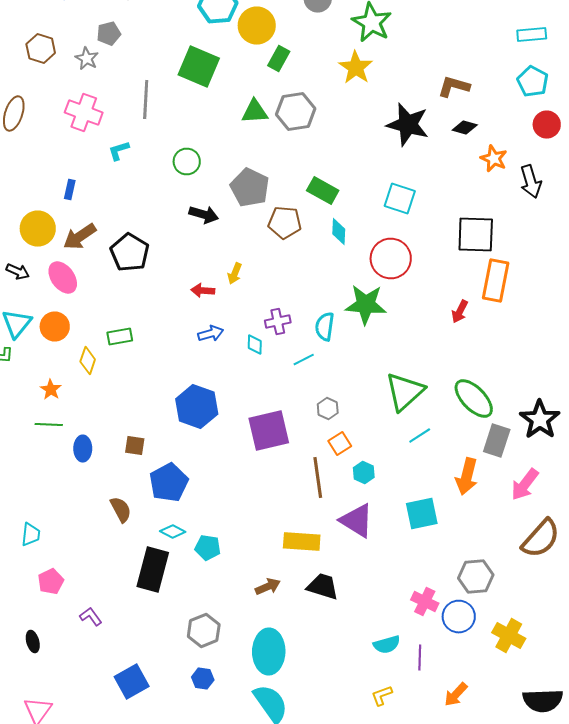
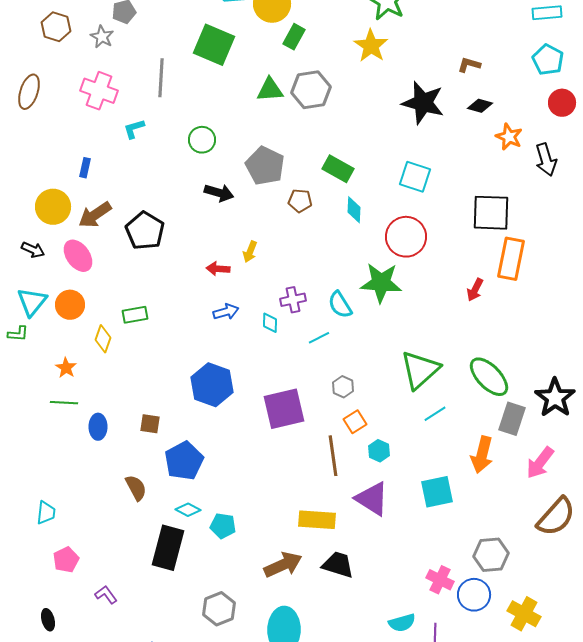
brown L-shape: (454, 86) -> (469, 65), size x0.7
brown pentagon: (285, 222) -> (300, 201), size x0.7
cyan semicircle: (325, 326) -> (340, 305), turned -40
brown arrow: (268, 586) -> (283, 565), size x1.5

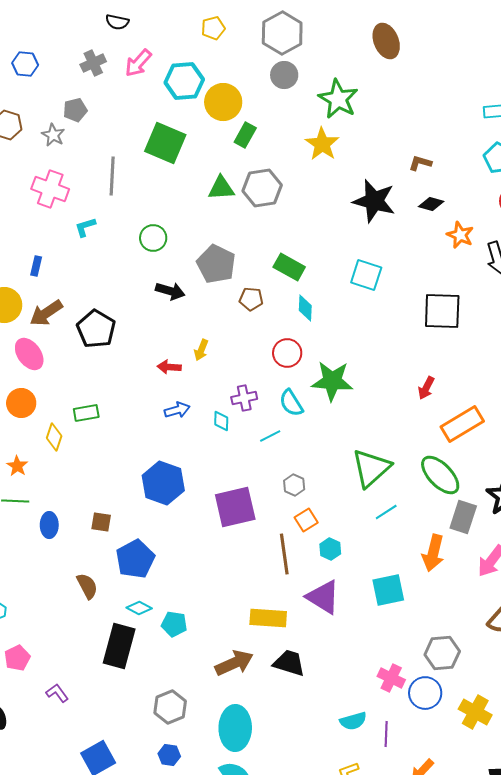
red circle: (406, 237) -> (287, 353), moved, size x0.7
orange rectangle: (511, 259) -> (462, 424), moved, turned 48

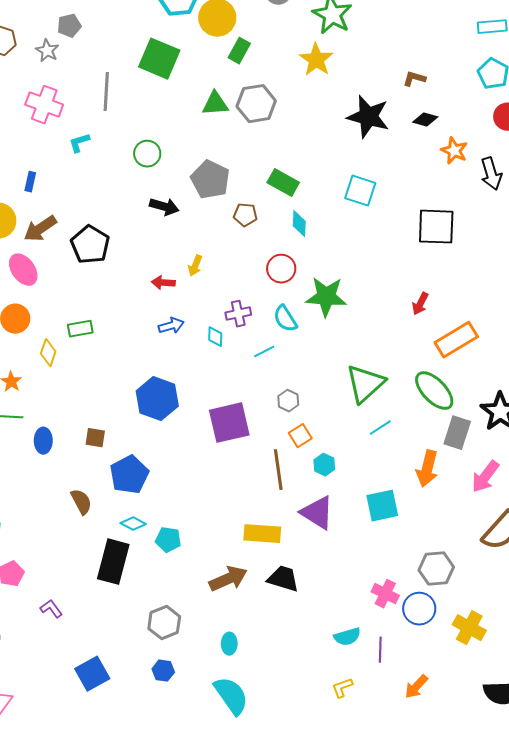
cyan ellipse: (235, 728) -> (229, 644), size x0.5

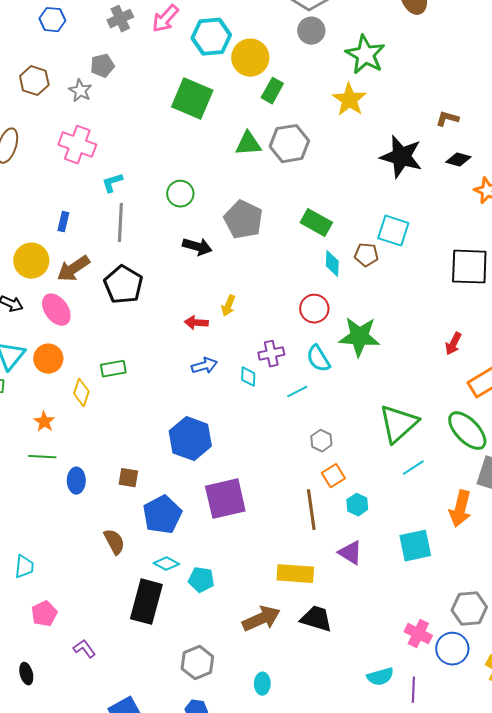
gray line: (106, 92) -> (120, 223), moved
brown pentagon: (245, 215) -> (366, 255), moved
purple square: (229, 423) -> (225, 499), moved
purple triangle: (317, 513) -> (350, 553), size x0.7

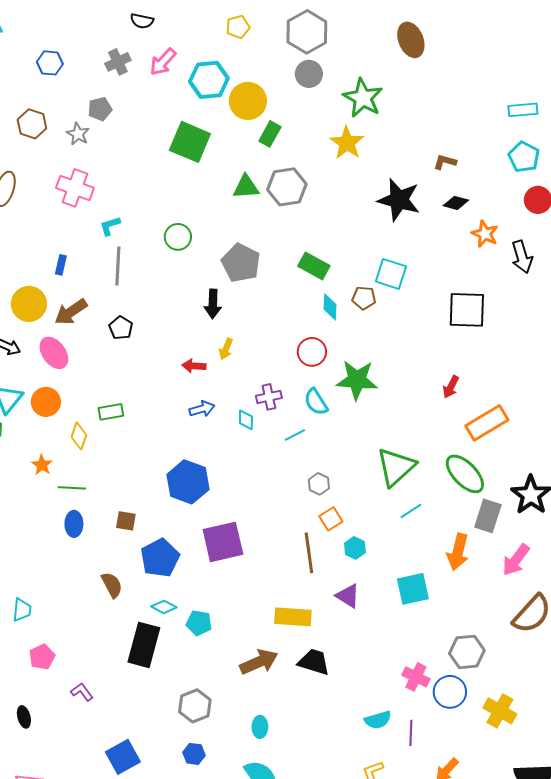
black arrow: (197, 247) -> (213, 304), moved, turned 76
black pentagon: (123, 285) -> (121, 328), size x0.6
green line: (42, 457) -> (72, 488), moved

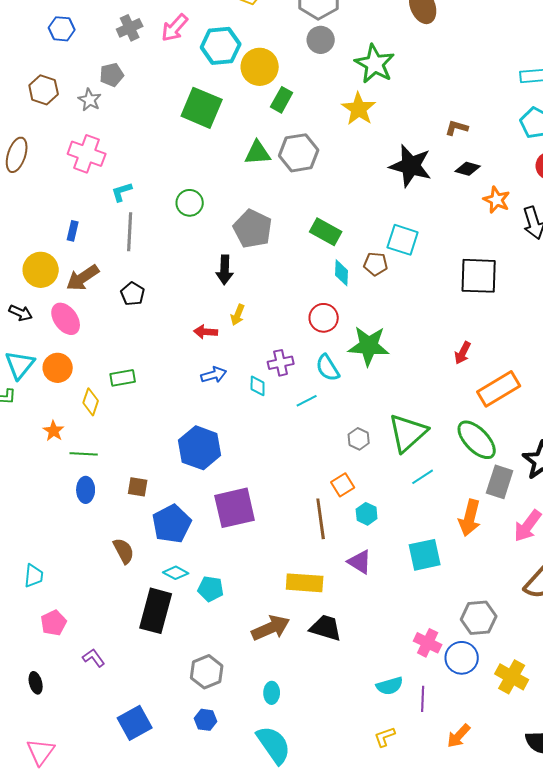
gray hexagon: (319, 484) -> (359, 439), moved

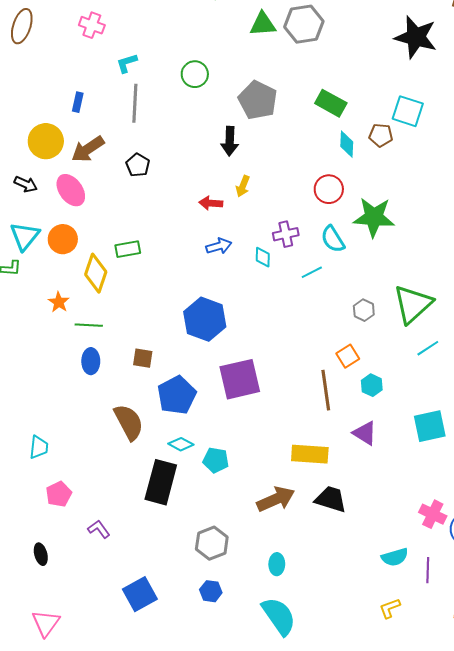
pink cross: (87, 154) -> (92, 25), size x0.7
yellow diamond: (91, 402) -> (96, 273), size x1.4
brown semicircle: (124, 551) -> (129, 422), size x1.4

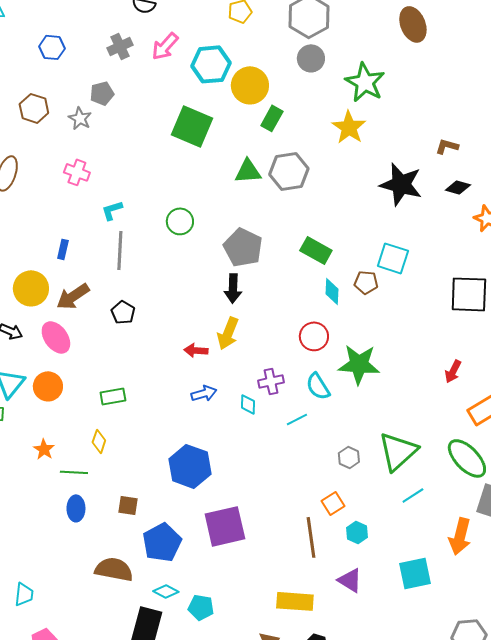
black arrow: (230, 141) -> (233, 288), moved
yellow arrow: (243, 186) -> (228, 333), size x1.5
yellow diamond: (96, 273) -> (99, 441), moved, size x0.6
brown semicircle: (129, 422) -> (114, 569), turned -51

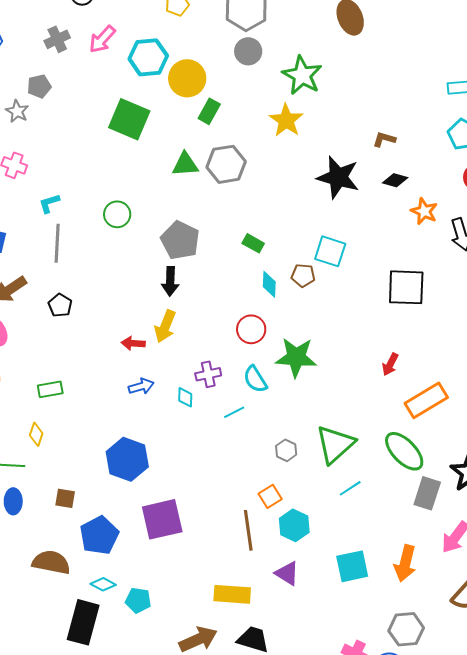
green rectangle: (316, 250) -> (253, 243), size x0.7
cyan hexagon: (357, 532) -> (294, 525), size x1.4
orange arrow: (460, 536) -> (405, 563), moved

